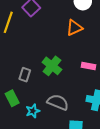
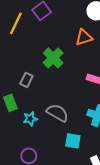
green cross: (52, 66) -> (53, 58), moved

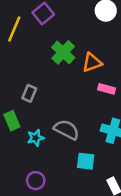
orange triangle: (84, 37) -> (92, 62), moved
green cross: (53, 58) -> (63, 52), moved

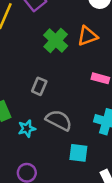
orange triangle: (92, 62) -> (87, 36), moved
gray rectangle: (29, 93) -> (39, 86), moved

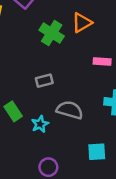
gray rectangle: (39, 86) -> (44, 81), turned 63
cyan square: (78, 153) -> (97, 152), moved

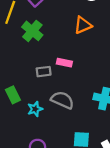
green cross: (52, 33) -> (32, 31), moved
pink rectangle: (102, 62) -> (64, 63), moved

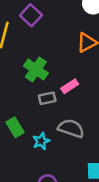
green cross: (32, 31) -> (36, 69), moved
pink rectangle: (64, 63) -> (70, 86), turned -40

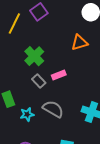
gray rectangle: (47, 98) -> (39, 81), turned 48

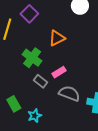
orange triangle: (79, 43) -> (57, 38), moved
gray semicircle: (53, 109) -> (69, 94), moved

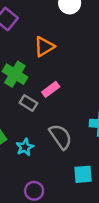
gray semicircle: (69, 94) -> (61, 137), moved, turned 40

